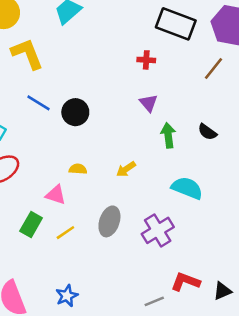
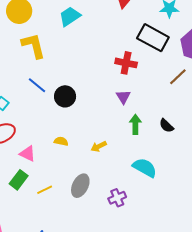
red cross: (146, 60) -> (126, 63), size x1.5
pink triangle: (56, 195) -> (28, 154), moved
purple cross: (158, 230) -> (117, 198), size x0.7

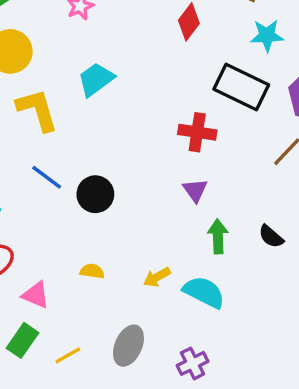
cyan trapezoid: (70, 16) -> (96, 79), moved
cyan semicircle: (145, 168) -> (204, 292), moved

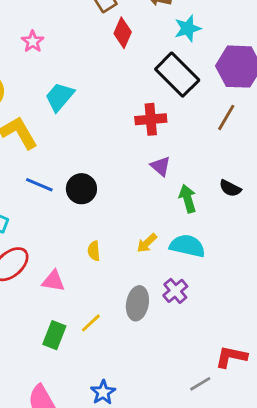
black rectangle: (241, 87) -> (177, 75), turned 33
yellow semicircle: (92, 271) -> (94, 251), turned -90
green rectangle: (22, 340) -> (54, 335), moved
purple cross: (193, 363) -> (175, 291), moved

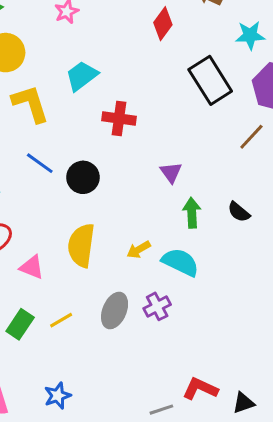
cyan star: (188, 28) -> (250, 35), moved
red cross: (151, 119) -> (119, 118), moved
yellow semicircle: (94, 251) -> (81, 245), size x2.0

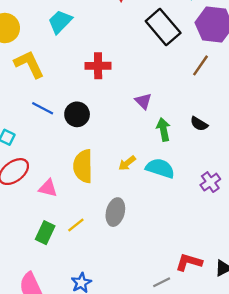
cyan trapezoid: (82, 76) -> (60, 22), moved
purple cross: (157, 306) -> (210, 182), moved

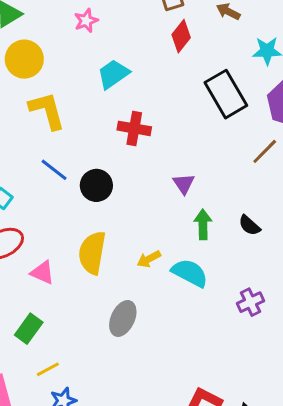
cyan trapezoid: (60, 22) -> (113, 74), moved
yellow line: (76, 225) -> (48, 369), moved

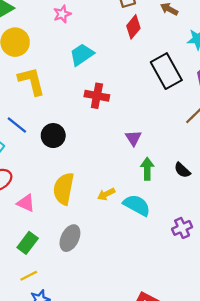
blue line: (54, 170) -> (17, 125), moved
black circle: (96, 185) -> (53, 136), moved
gray ellipse: (123, 318) -> (70, 238), moved
green rectangle: (29, 329) -> (28, 243), moved

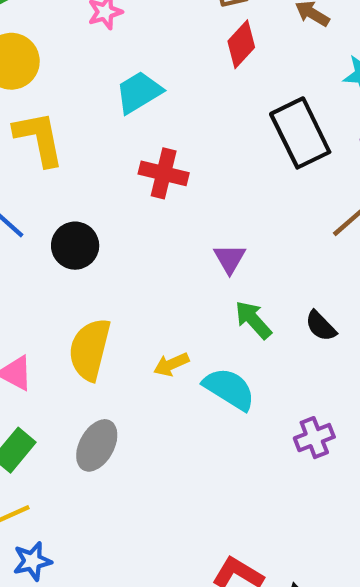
green arrow: (147, 169) -> (253, 320), turned -45

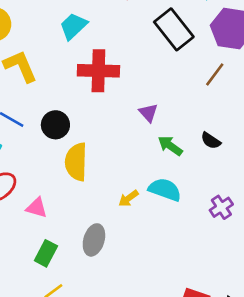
red cross: (164, 173) -> (98, 71), size x1.4
yellow semicircle: (90, 349) -> (76, 162), moved
yellow arrow: (171, 364) -> (128, 198), moved

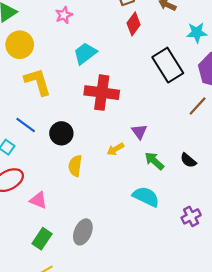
yellow semicircle: (76, 162) -> (75, 166), size x0.7
yellow arrow: (128, 198) -> (115, 149), moved

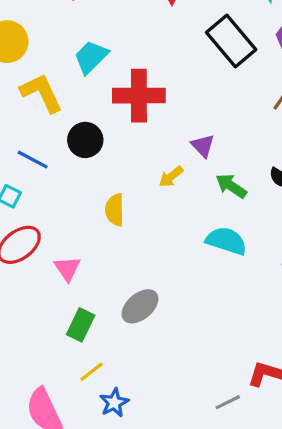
cyan trapezoid: (85, 53) -> (91, 57), moved
black circle: (61, 133) -> (85, 140), moved
pink triangle: (38, 200) -> (67, 268), turned 42
gray ellipse: (83, 232) -> (140, 306), turned 35

